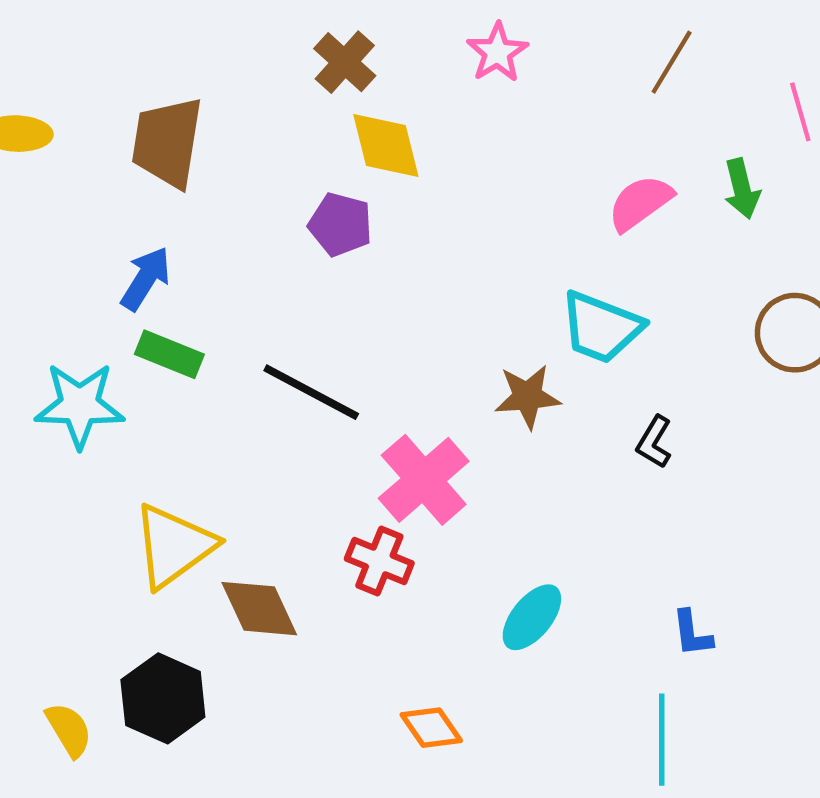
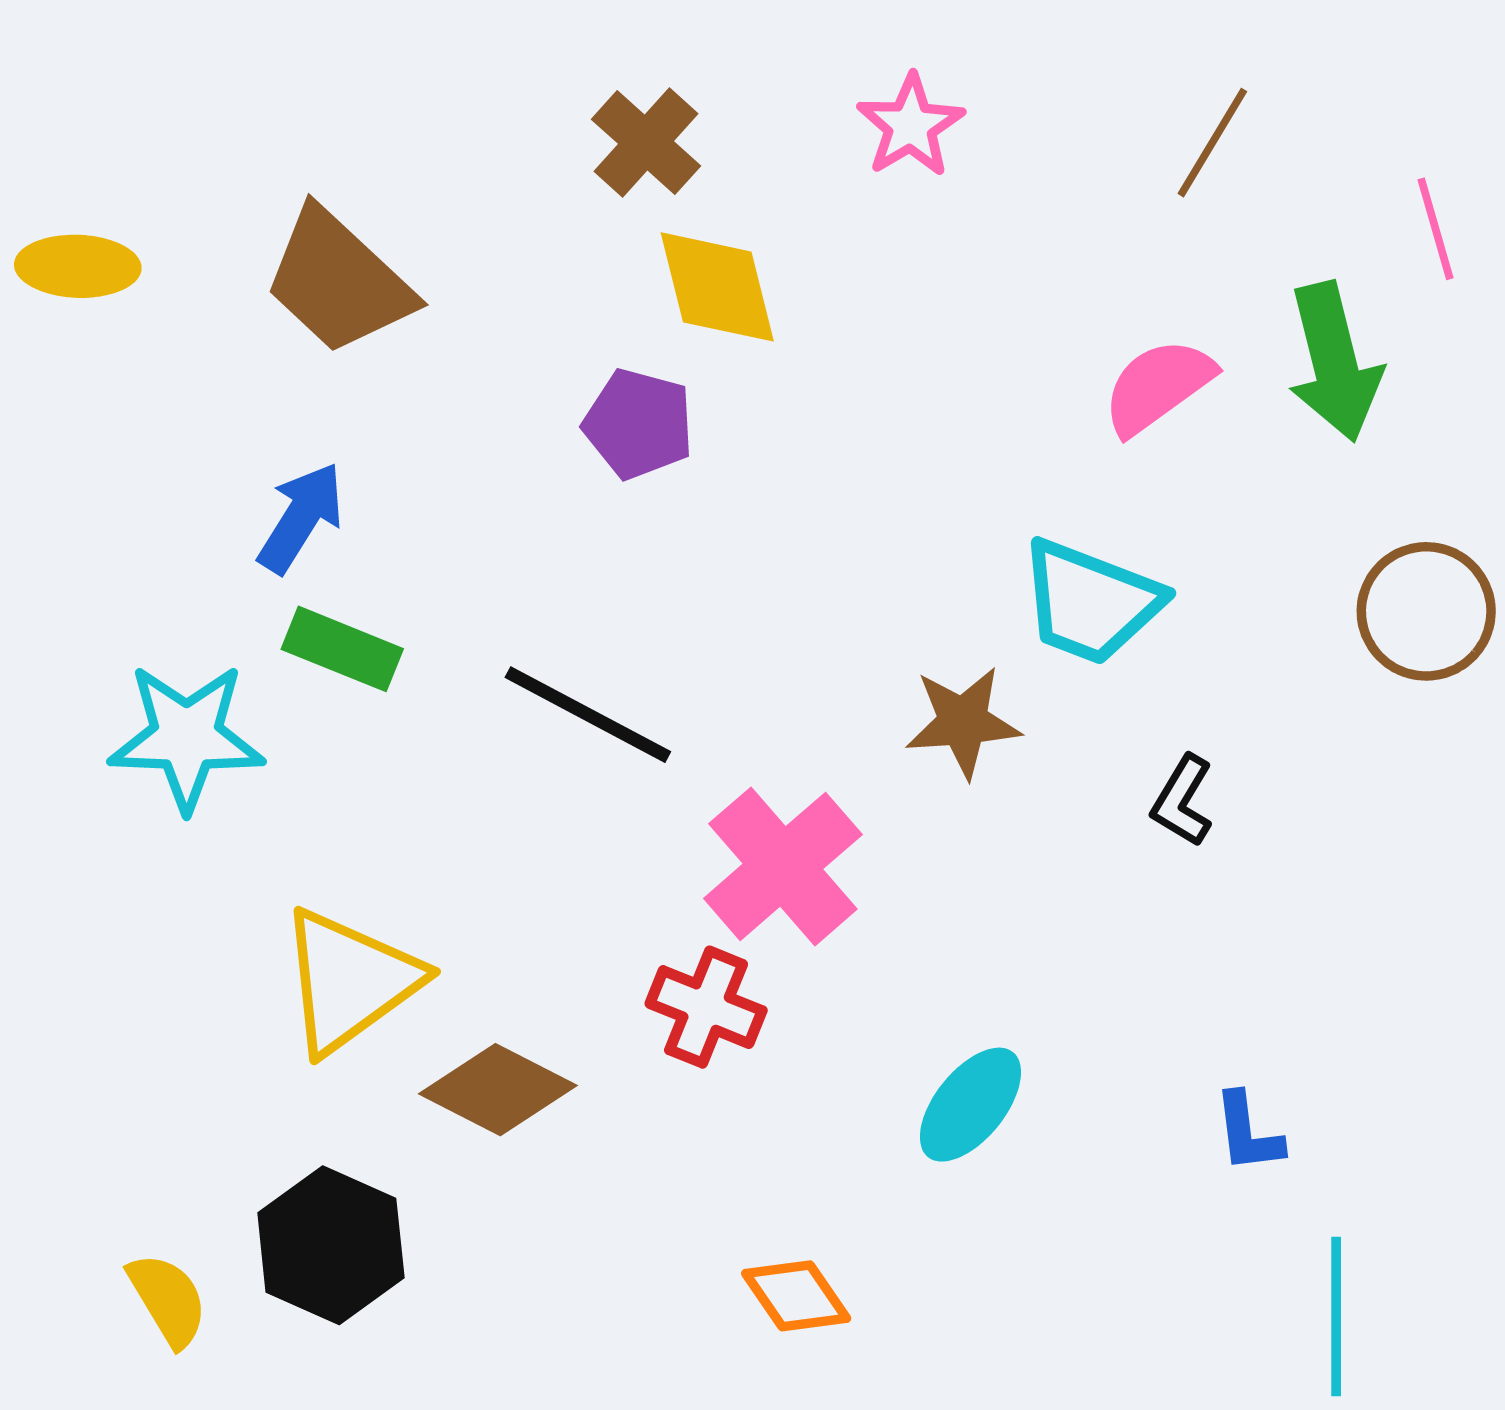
brown trapezoid: (167, 142) -> (338, 281), turned -56
green arrow: (742, 189) -> (1334, 362), size x1.5
brown diamond: (259, 609) -> (498, 1090), turned -38
cyan line: (662, 740) -> (1336, 1317), moved

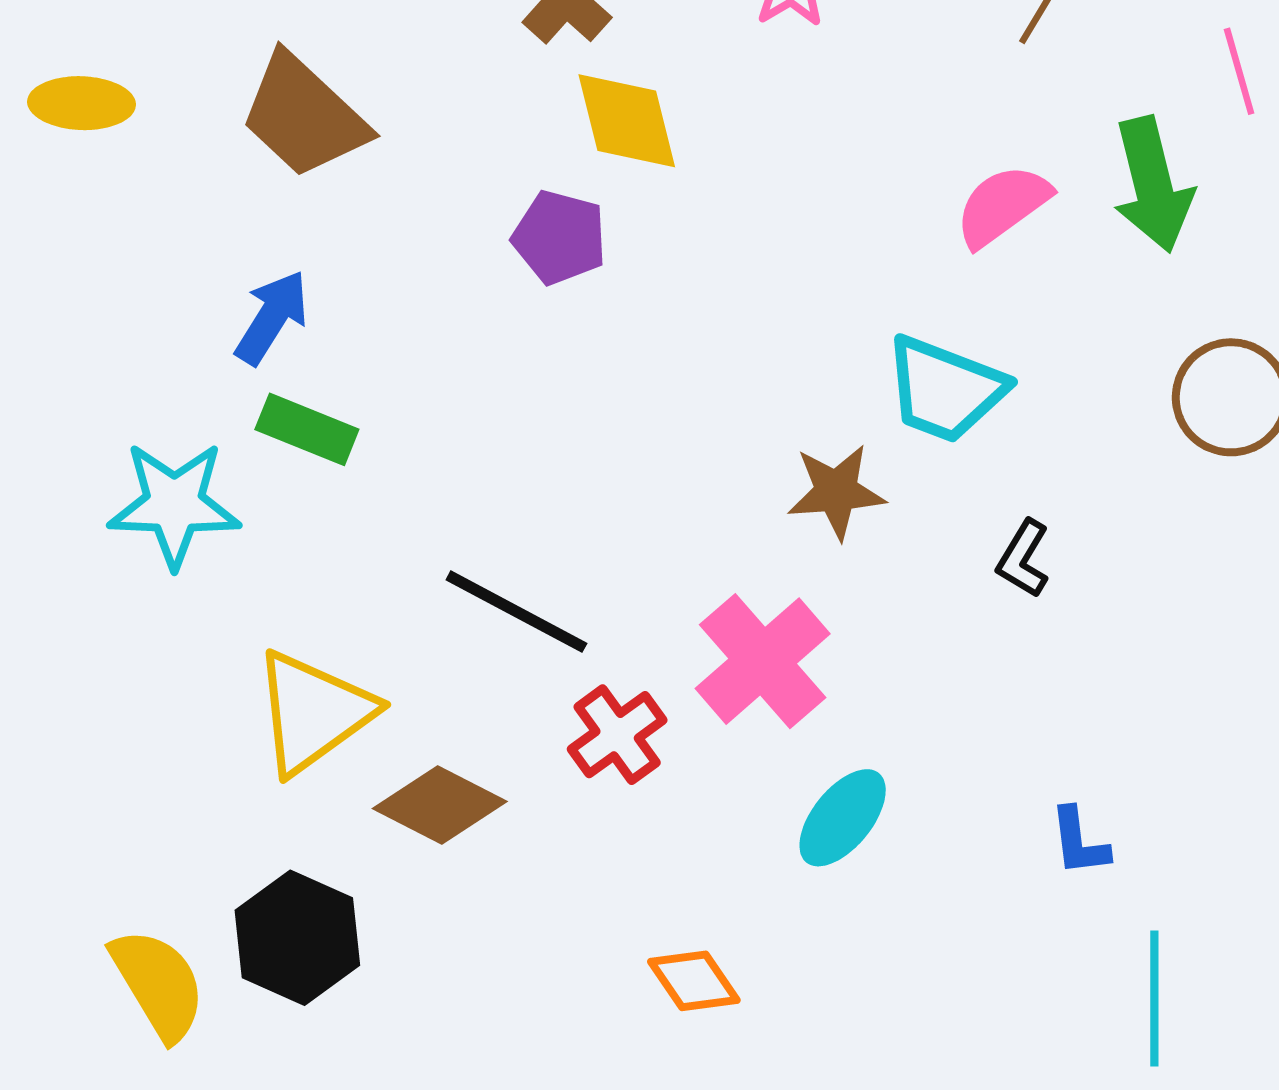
black line: (588, 715) -> (516, 612), moved
pink cross: (783, 866) -> (763, 661), moved
red cross: (706, 1007) -> (617, 735), turned 32
yellow semicircle: (168, 1300) -> (158, 984), size x1.4

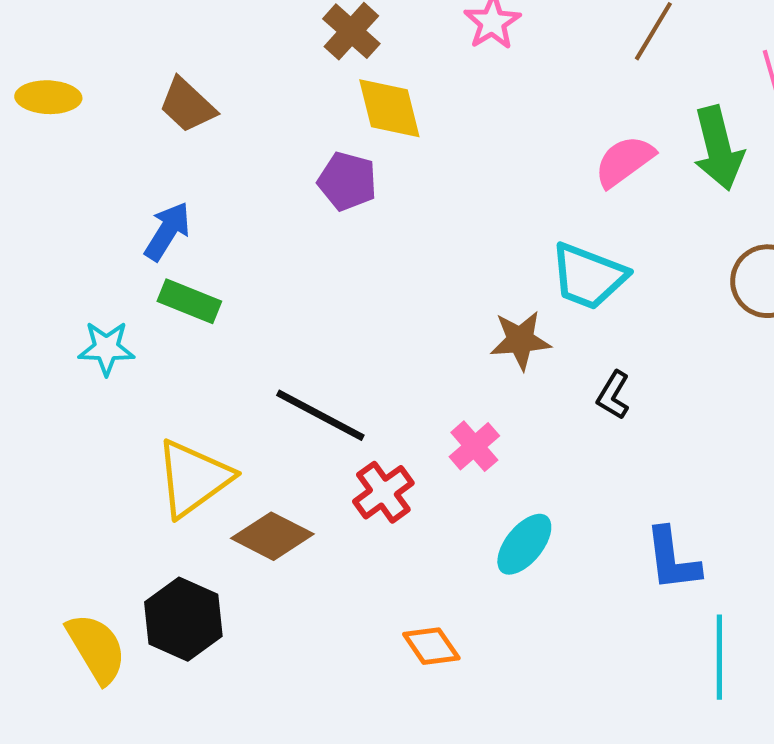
brown trapezoid: (304, 116) -> (187, 105), size x0.7
cyan star: (174, 504) -> (106, 348), size x0.7
black L-shape: (1023, 559) -> (613, 395), moved
pink cross: (763, 661) -> (474, 446), size x0.6
blue L-shape: (1079, 842) -> (672, 559), size x1.5

